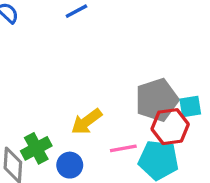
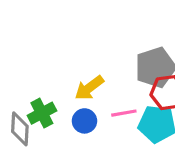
blue circle: (70, 165) -> (84, 121), moved

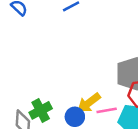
yellow arrow: (89, 88) -> (89, 103), moved

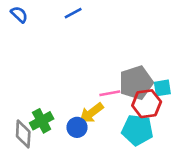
pink line: (107, 110) -> (110, 93), moved

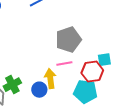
gray pentagon: (136, 83) -> (68, 40), moved
yellow arrow: (91, 113) -> (50, 79), turned 120

